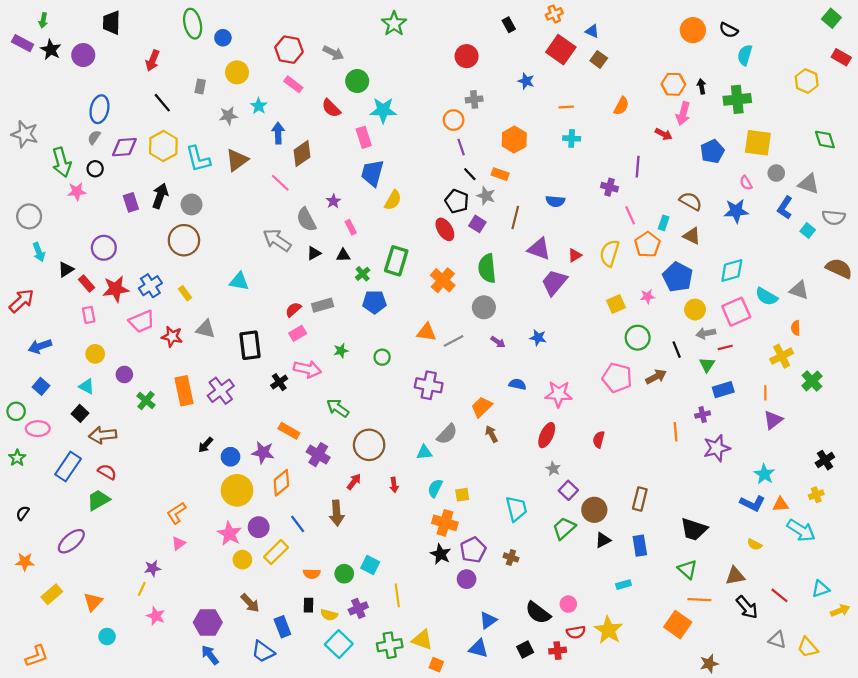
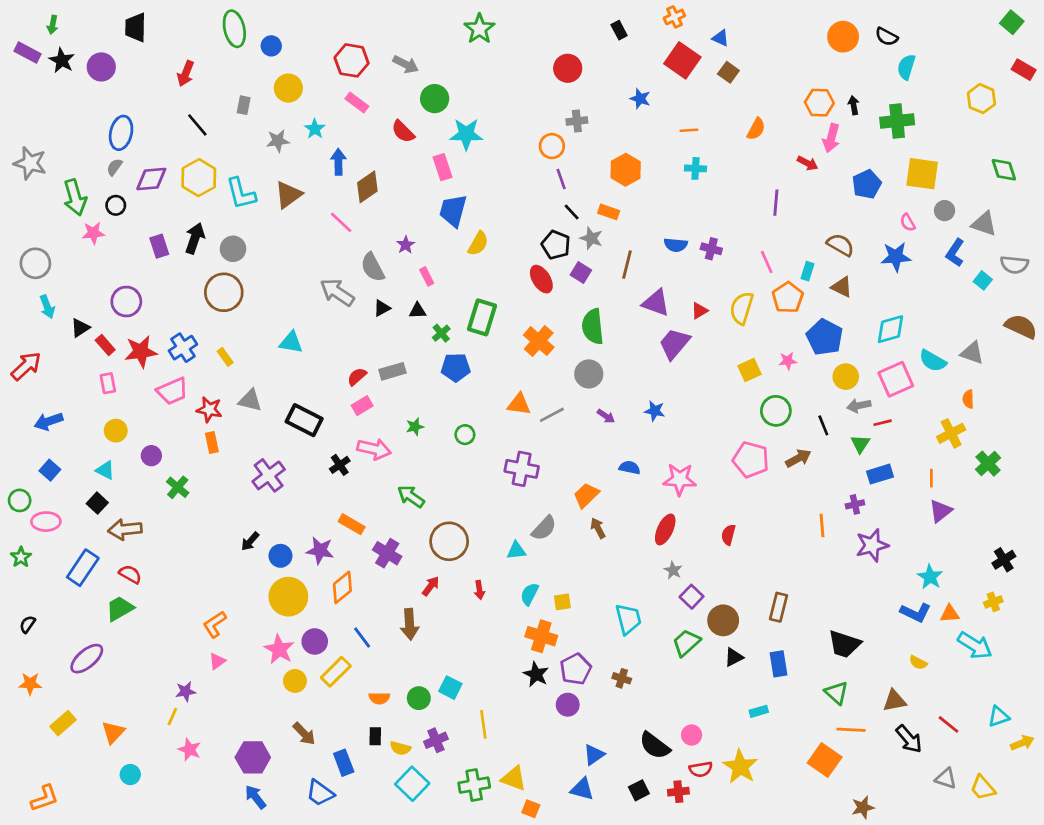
purple cross: (609, 187) -> (711, 249), moved
black rectangle: (250, 345) -> (304, 420), turned -56
orange rectangle: (184, 391) -> (212, 442), moved, size x0.6

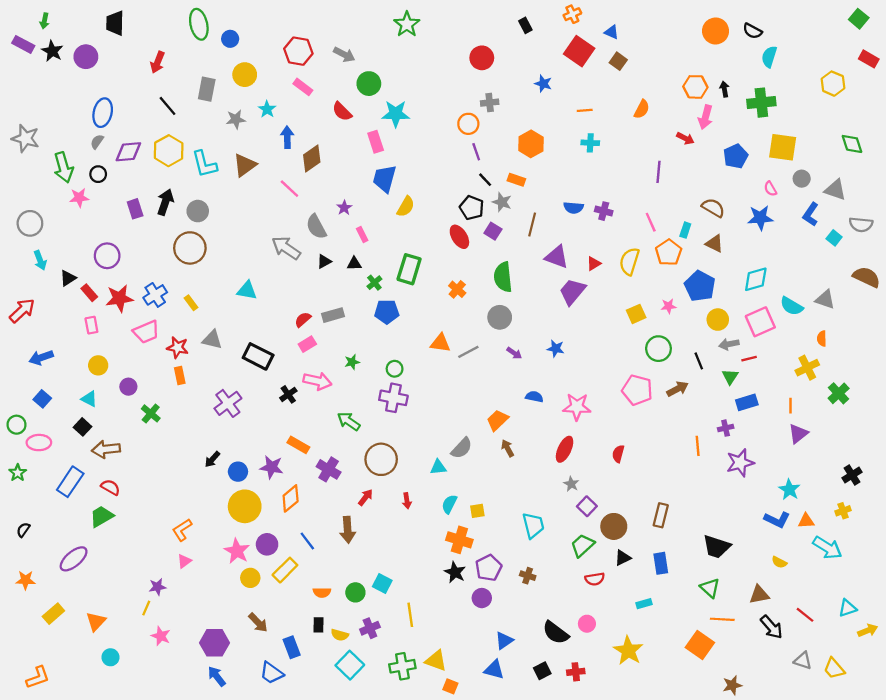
gray rectangle: (244, 105) -> (207, 89), size x1.5
orange cross: (539, 341) -> (457, 289), size x0.7
purple cross: (522, 469) -> (393, 398), moved
red semicircle: (701, 769) -> (595, 579), moved

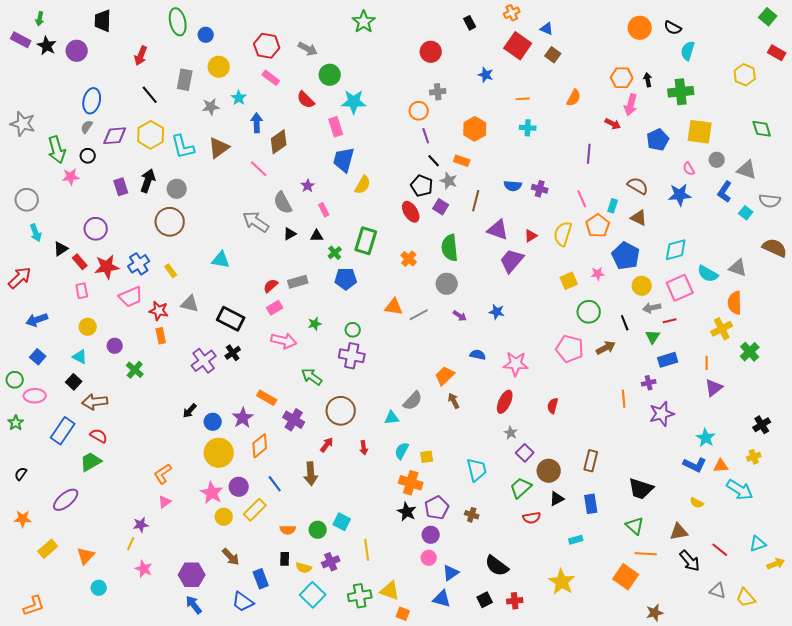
orange semicircle: (822, 339) -> (735, 303), size x1.6
black cross: (288, 394) -> (233, 353), moved
purple star: (272, 467) -> (243, 418), turned 30
pink circle: (587, 624) -> (429, 558), moved

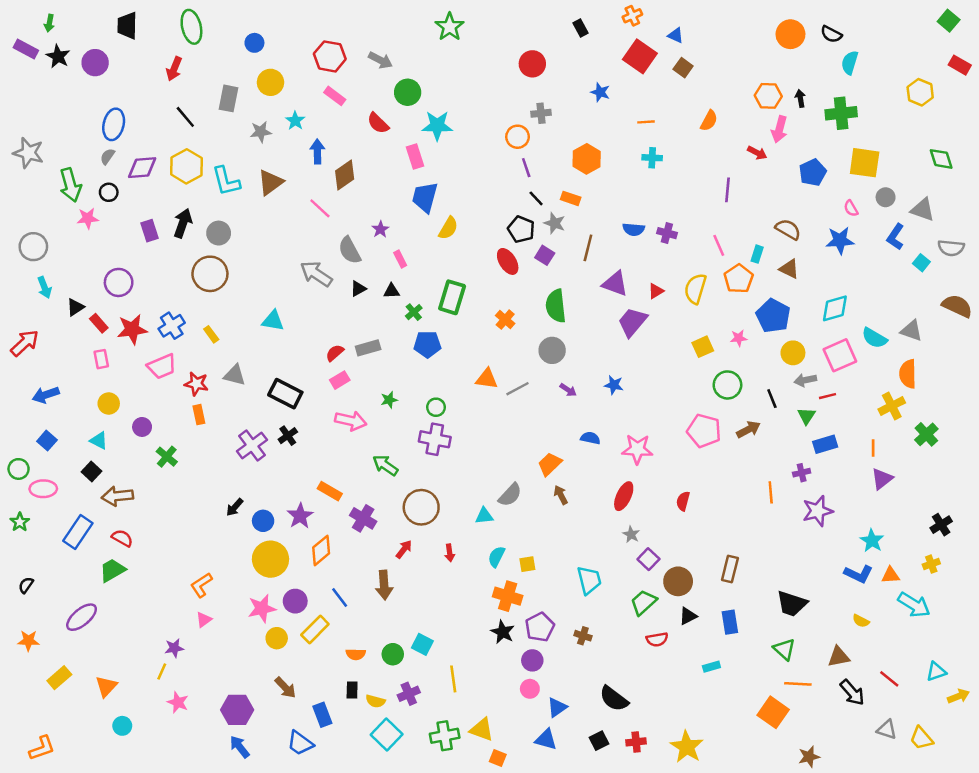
green ellipse: (178, 22) -> (191, 27), moved
pink star: (212, 493) -> (262, 609), turned 30
yellow star: (562, 582) -> (687, 747), moved

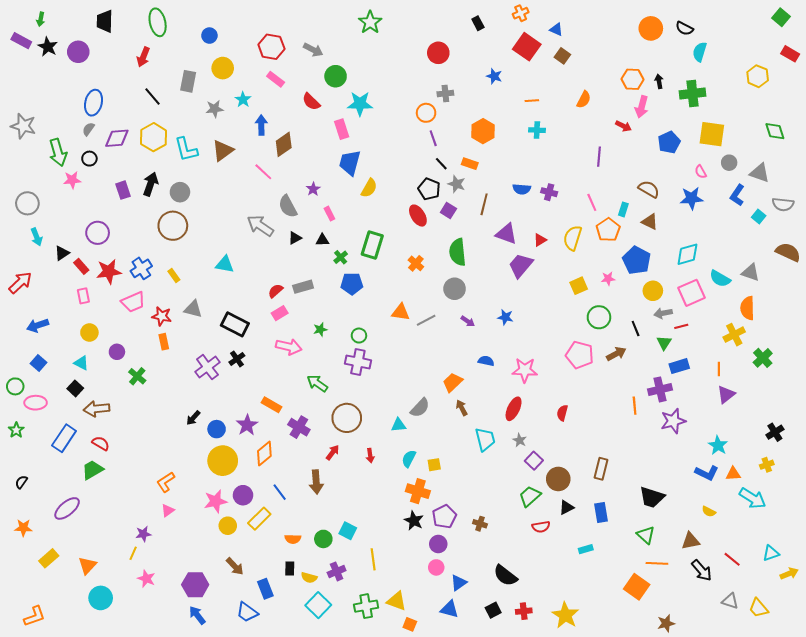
purple cross: (802, 473) -> (660, 389), size x1.6
cyan trapezoid: (589, 580) -> (485, 439), moved
cyan circle: (122, 726) -> (101, 598), size x1.5

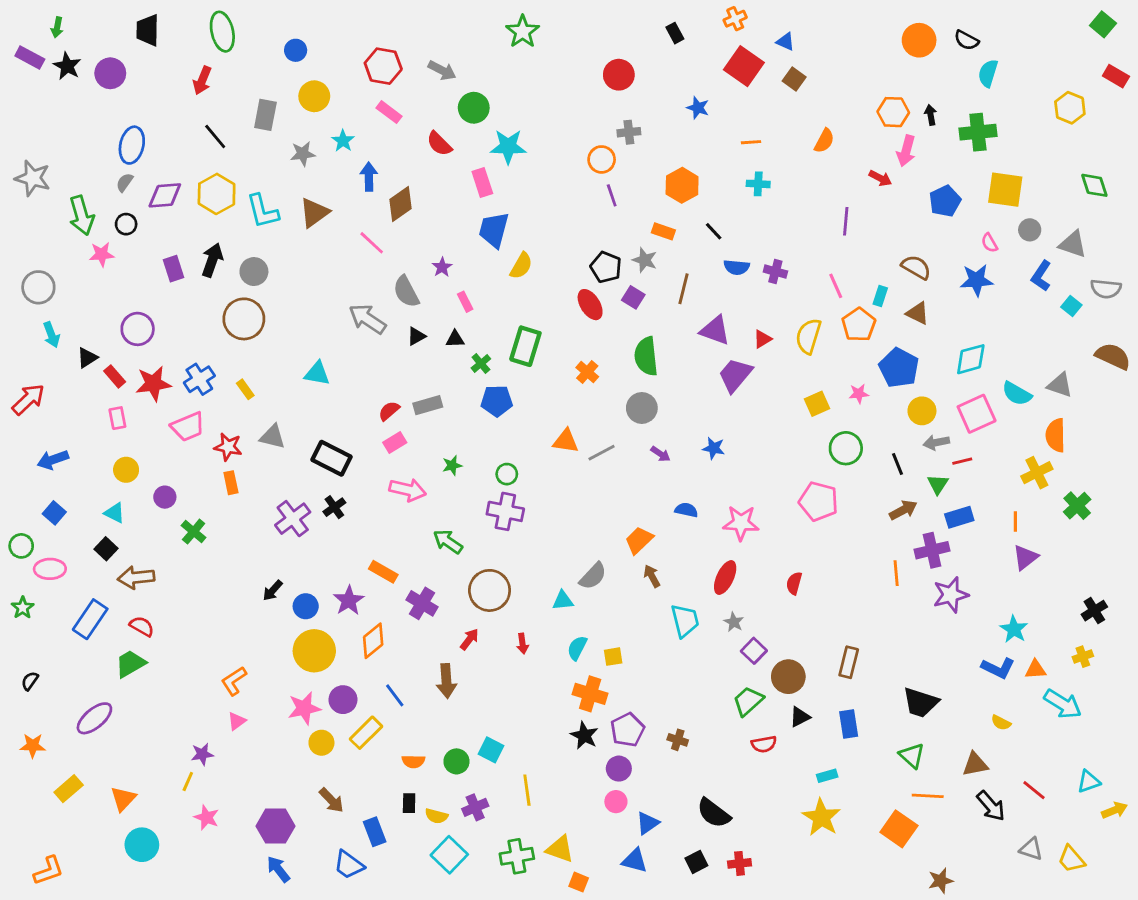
black line: (441, 164) -> (714, 231), moved
brown arrow: (616, 354) -> (903, 510), moved
yellow star: (565, 615) -> (821, 817), moved

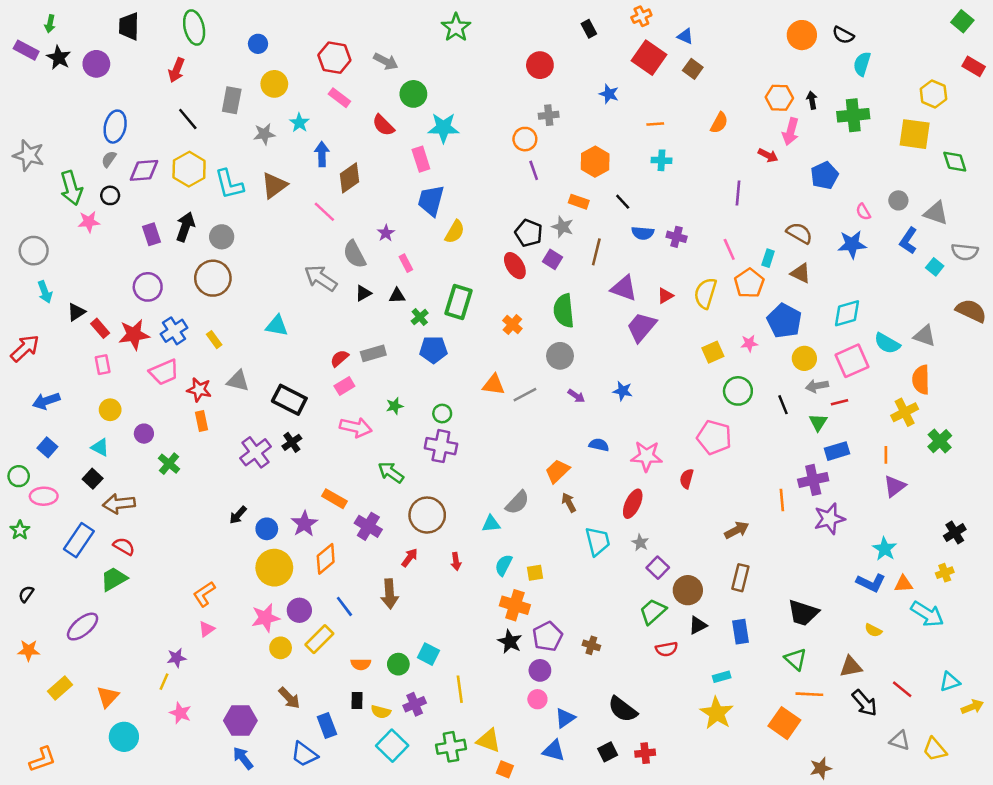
yellow square: (1005, 190) -> (915, 134), moved
purple circle: (138, 329) -> (148, 287), moved
brown arrow: (903, 510) -> (737, 530), moved
red semicircle: (794, 583) -> (687, 479), moved

